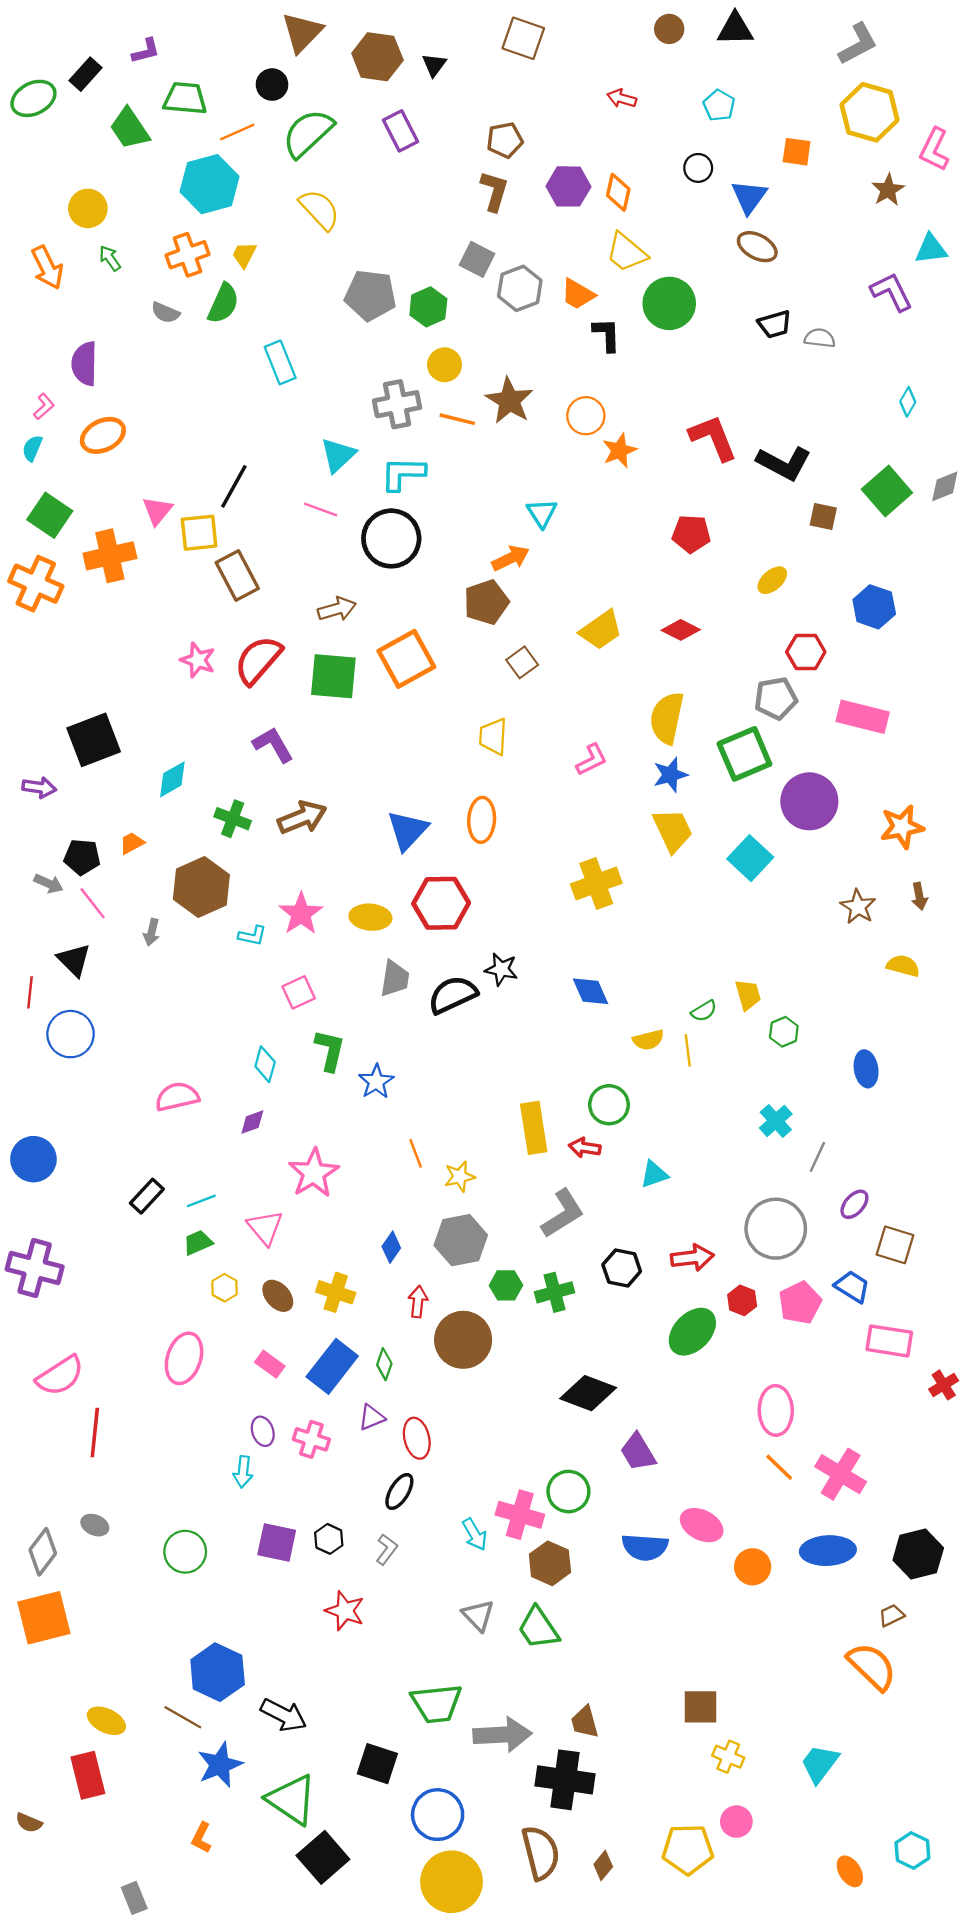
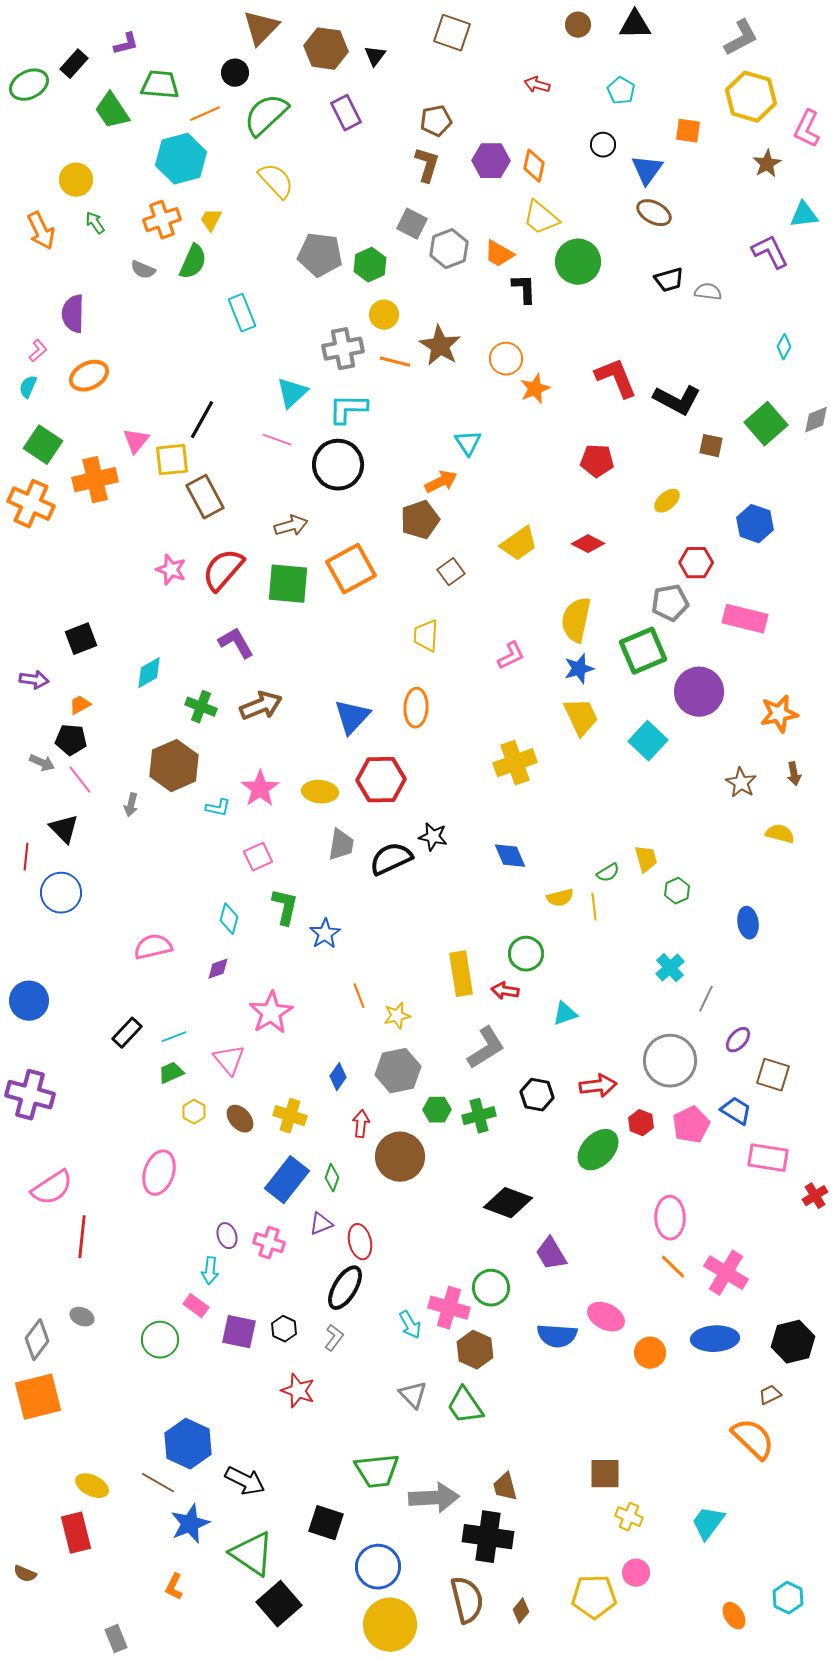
black square: (94, 740) -> (81, 639), size x0.7
orange trapezoid: (132, 843) -> (80, 705), moved
pink rectangle: (270, 1364) -> (196, 1306), moved
black ellipse: (399, 1492) -> (345, 1288), size x1.4

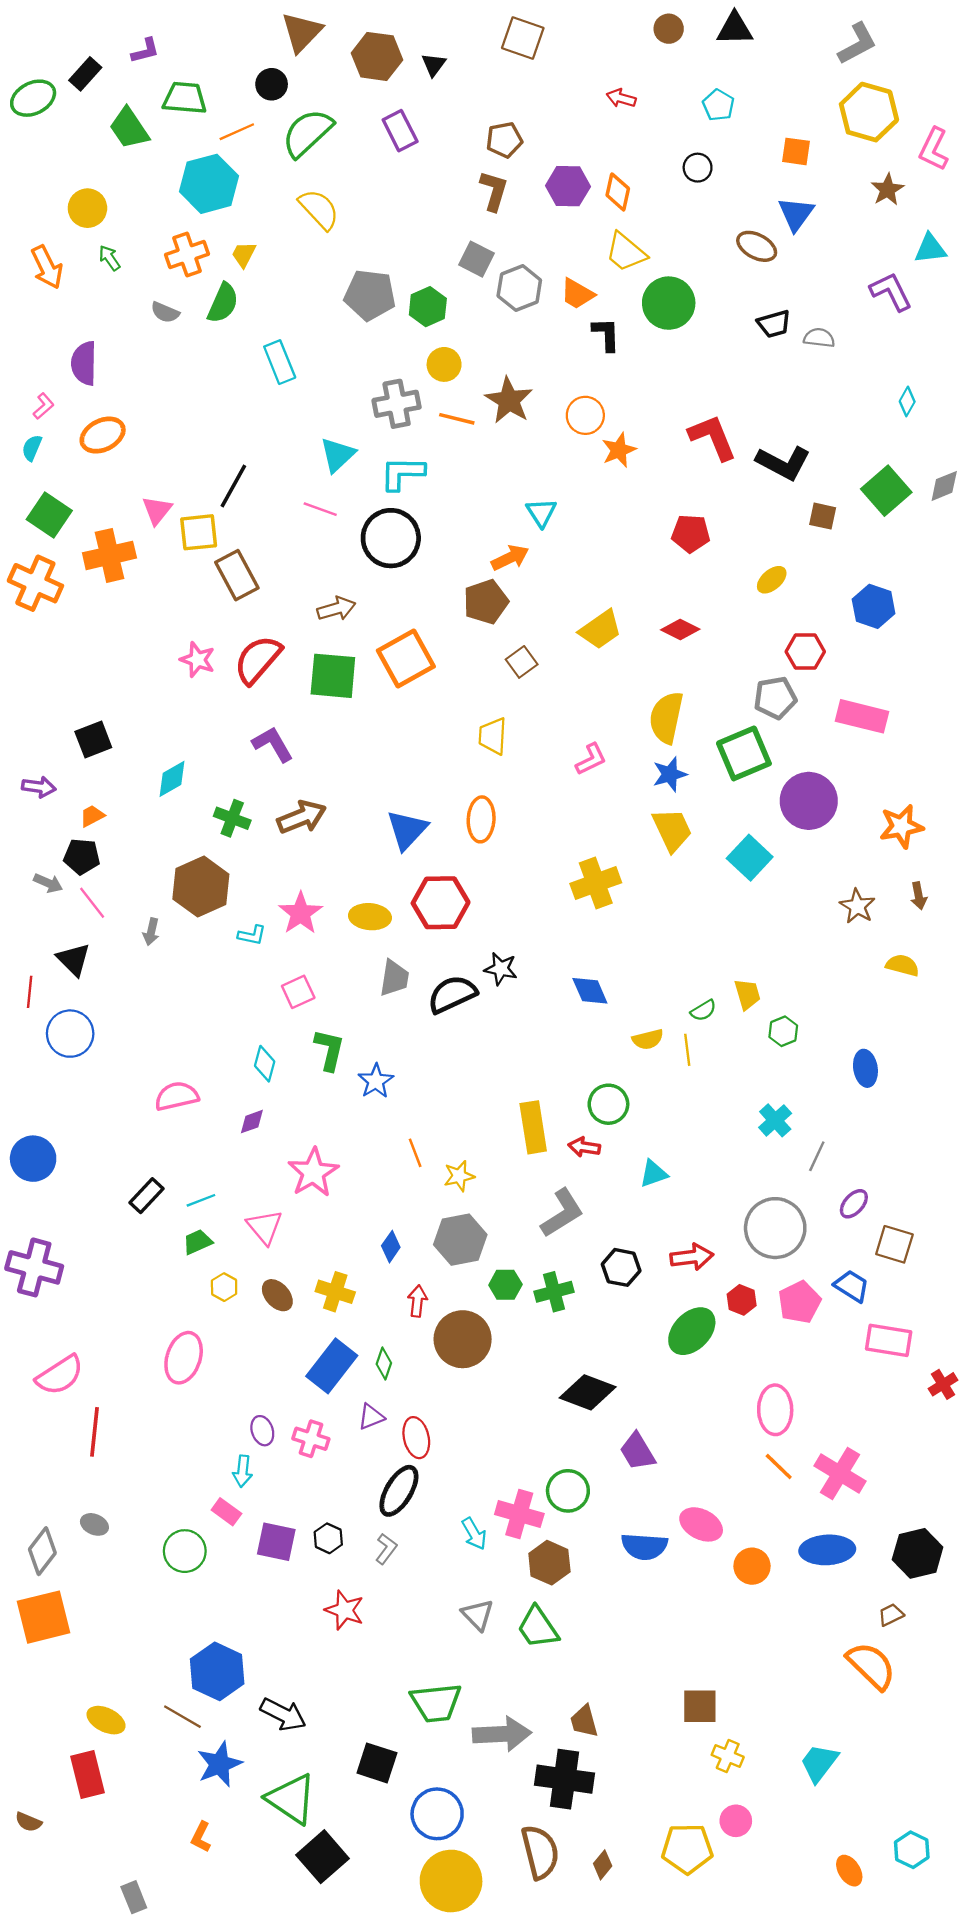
blue triangle: (647, 170) -> (796, 214), moved

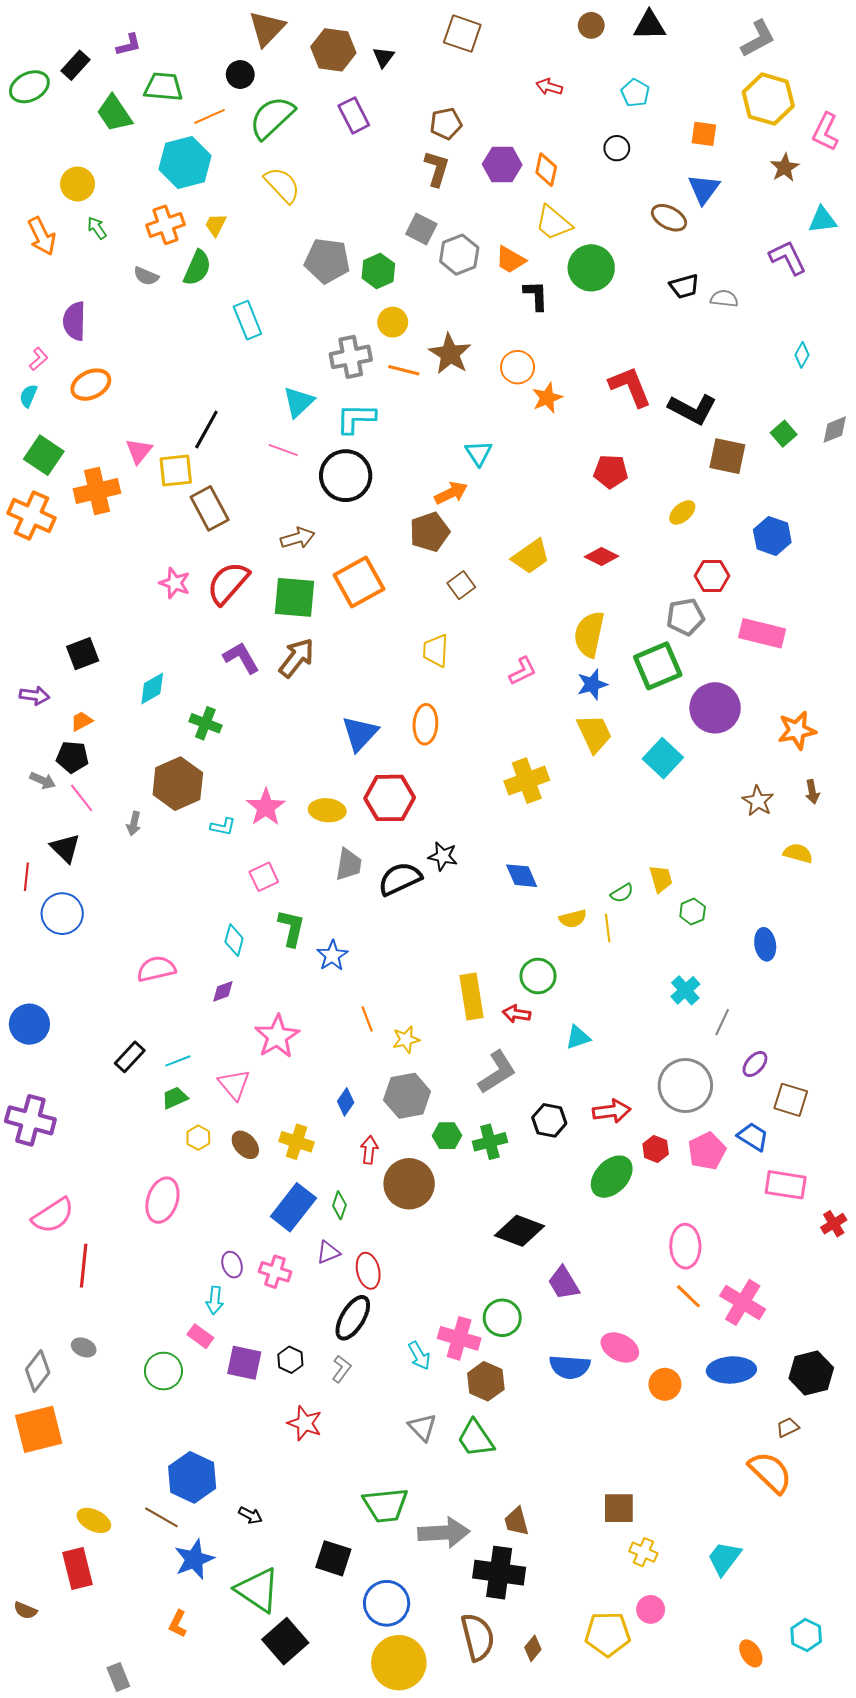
green square: (886, 491) -> (784, 434), size x0.6
brown square: (823, 516) -> (727, 456), size x1.5
brown arrow: (302, 817) -> (297, 658), moved, turned -30
black arrow: (283, 1714) -> (250, 1515), size x0.6

